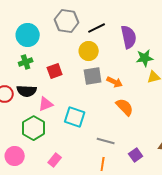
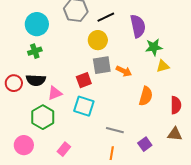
red square: (55, 71) -> (84, 80), moved
orange semicircle: (125, 107) -> (146, 96), moved, turned 60

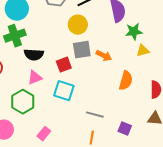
green cross: (35, 51) -> (15, 36), size x1.5
black semicircle: (36, 80) -> (34, 55), moved
purple square: (145, 144) -> (125, 129), turned -32

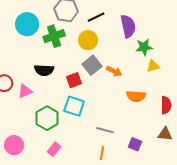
green cross: (15, 36) -> (54, 36), moved
gray square: (82, 50) -> (92, 65), turned -30
pink triangle: (35, 78) -> (25, 91), moved
orange semicircle: (126, 81) -> (136, 96), turned 78
green hexagon: (23, 102) -> (47, 118), moved

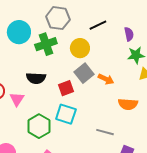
black line: (96, 17) -> (98, 25), moved
purple semicircle: (128, 26) -> (129, 34), moved, size x0.6
pink triangle: (25, 91) -> (17, 99), turned -35
gray line: (105, 130) -> (105, 132), moved

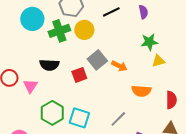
purple semicircle: (129, 34) -> (143, 12), moved
yellow circle: (80, 48) -> (84, 30), moved
cyan square: (66, 114) -> (79, 118), moved
gray line: (105, 132) -> (118, 119), turned -60

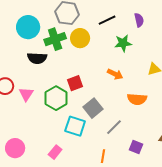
green star: (149, 42) -> (123, 43), moved
gray square: (97, 60) -> (93, 108), moved
black semicircle: (49, 65) -> (37, 58), moved
green hexagon: (52, 113) -> (56, 98), moved

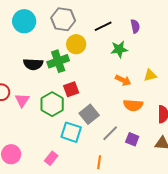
cyan circle: (28, 27) -> (24, 21), moved
green cross: (55, 39) -> (58, 61), moved
orange arrow: (115, 74) -> (123, 80), moved
purple square: (136, 147) -> (132, 139), moved

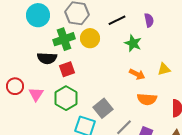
green star: (119, 49) -> (133, 43), turned 30
green cross: (58, 61) -> (64, 39), moved
red square: (71, 89) -> (67, 69), moved

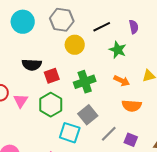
green cross: (64, 39) -> (85, 82), moved

